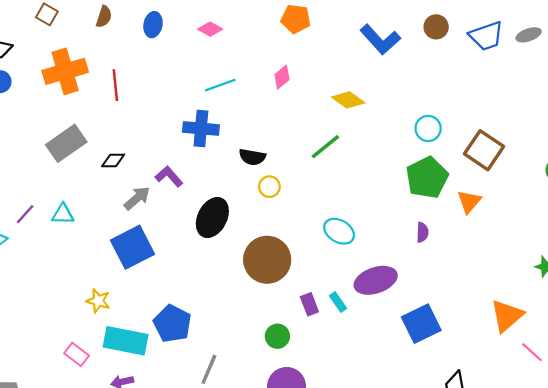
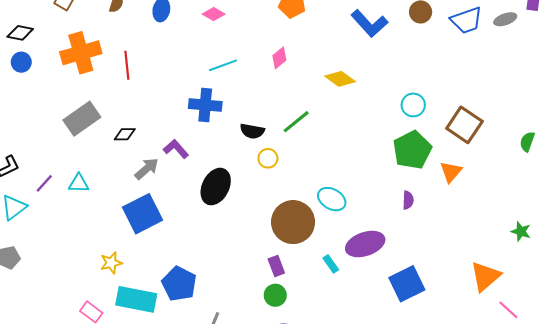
green line: (325, 147) -> (296, 122), moved
brown circle: (267, 260) -> (293, 222), moved
yellow star: (98, 301) -> (111, 263), turned -30
purple rectangle: (309, 304) -> (276, 266), moved

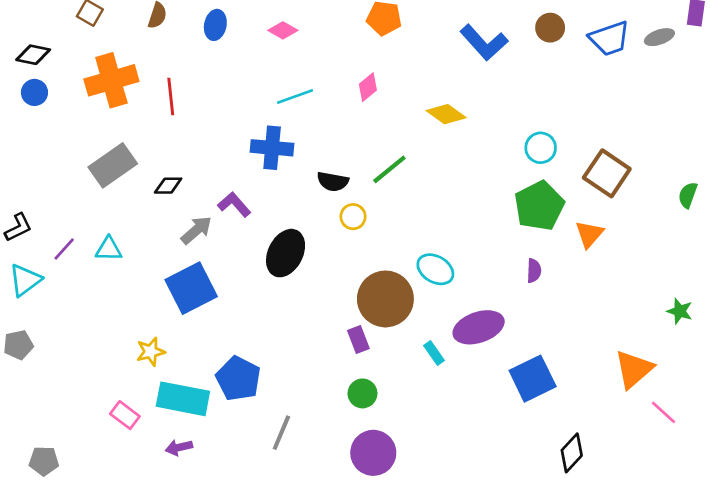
purple rectangle: (276, 266) -> (358, 339), moved

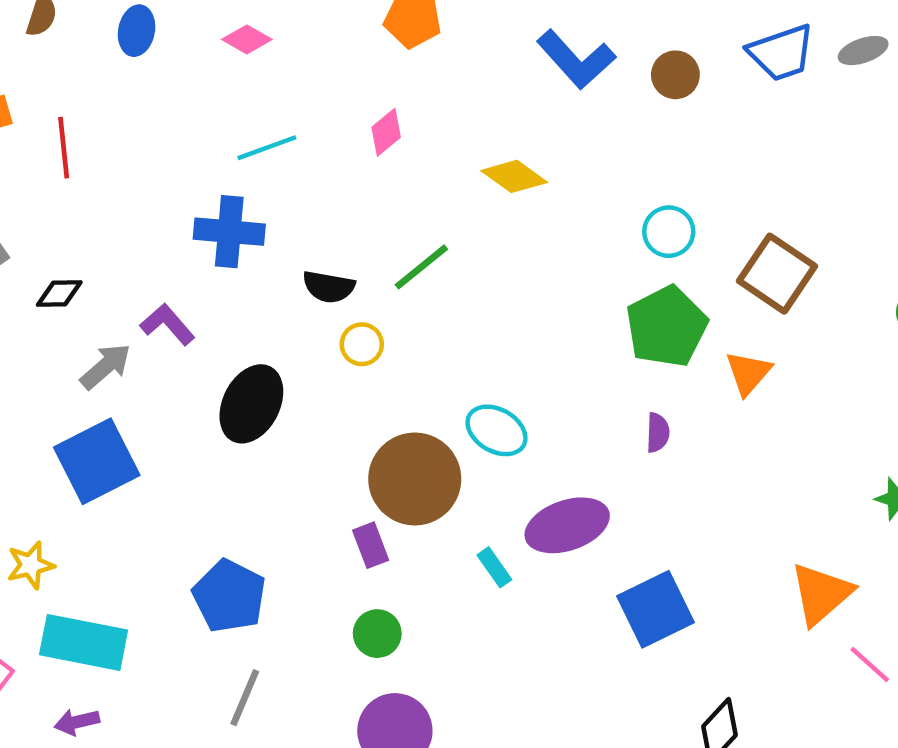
brown circle: (550, 28) -> (675, 75), moved
blue pentagon: (238, 379) -> (229, 596), moved

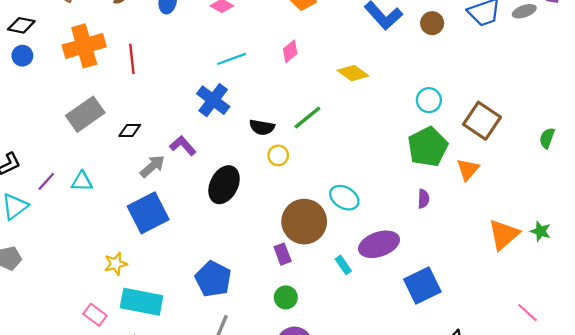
blue cross: (229, 232) -> (213, 100), turned 32
orange triangle: (821, 594) -> (504, 235), moved

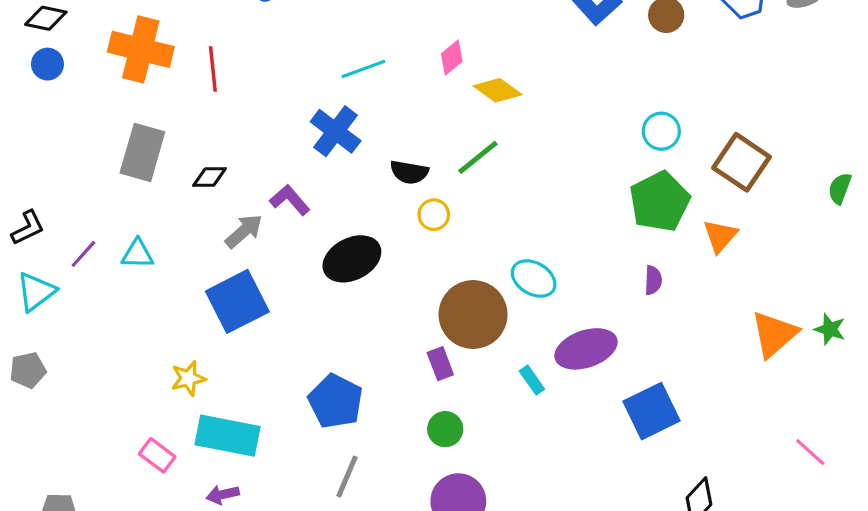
orange cross: (84, 46) -> (141, 49), turned 30
yellow diamond: (353, 73) -> (498, 90), moved
gray rectangle: (85, 114) -> (142, 152), turned -39
black ellipse: (224, 185) -> (352, 259), turned 36

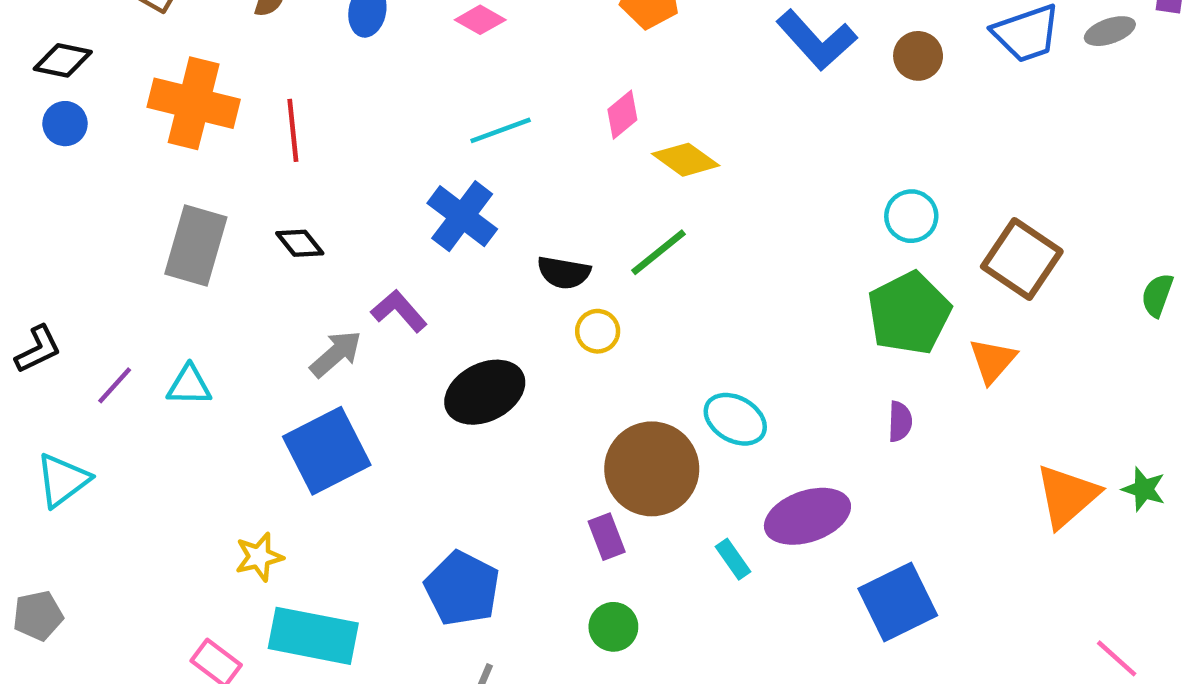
black diamond: (210, 177) -> (300, 243), moved, turned 52
cyan triangle: (36, 292) -> (63, 480), moved
gray pentagon: (28, 370) -> (38, 616), moved

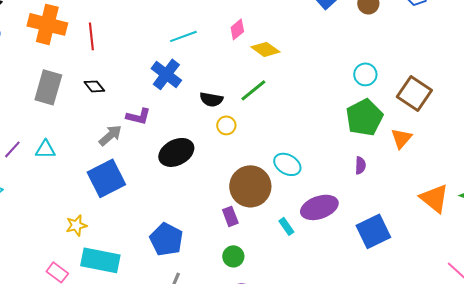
purple L-shape: (399, 311) -> (138, 116), turned 145
orange triangle: (1067, 496) -> (434, 198), turned -40
blue square: (898, 602) -> (373, 231), moved

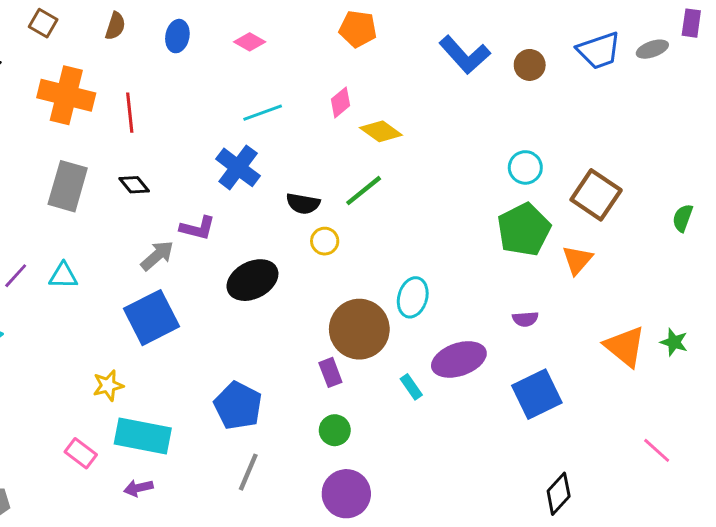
cyan ellipse: (287, 164) -> (413, 297), turned 76
purple semicircle: (360, 165) -> (525, 319), moved, turned 84

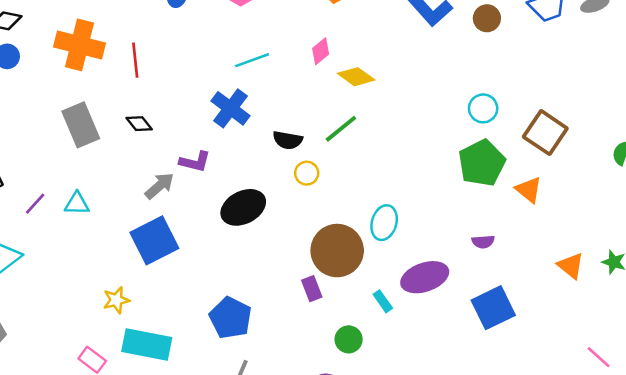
gray rectangle: (68, 186) -> (81, 125), turned -39
orange triangle: (577, 260) -> (529, 190), turned -32
orange triangle: (625, 346) -> (571, 266), size x0.7
green circle: (335, 430) -> (349, 339), moved

